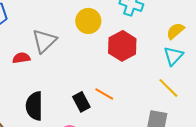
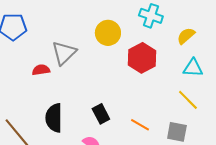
yellow semicircle: (175, 31) -> (186, 36), moved
cyan triangle: (173, 56) -> (193, 68), turned 50
orange line: (104, 94) -> (140, 125), moved

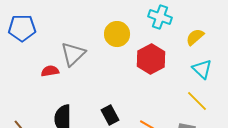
cyan triangle: (193, 68) -> (202, 69), turned 40

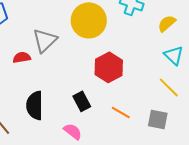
yellow circle: (117, 34) -> (89, 20), size x1.4
red hexagon: (151, 59) -> (109, 67), moved

